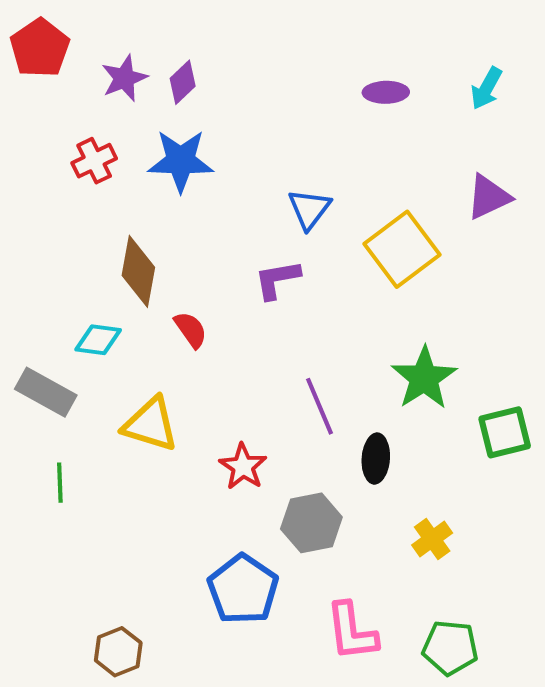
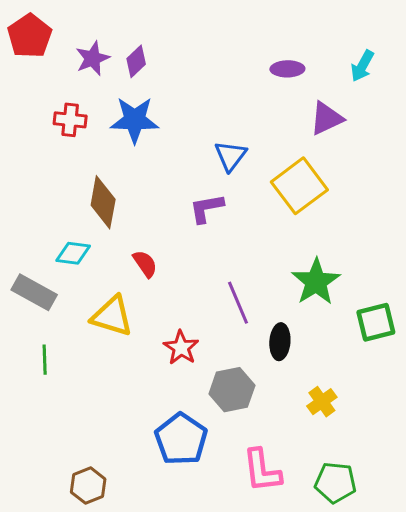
red cross: (94, 161) -> (70, 120), turned 32
purple triangle: (488, 197) -> (326, 118), moved
red semicircle: (191, 330) -> (145, 264), moved

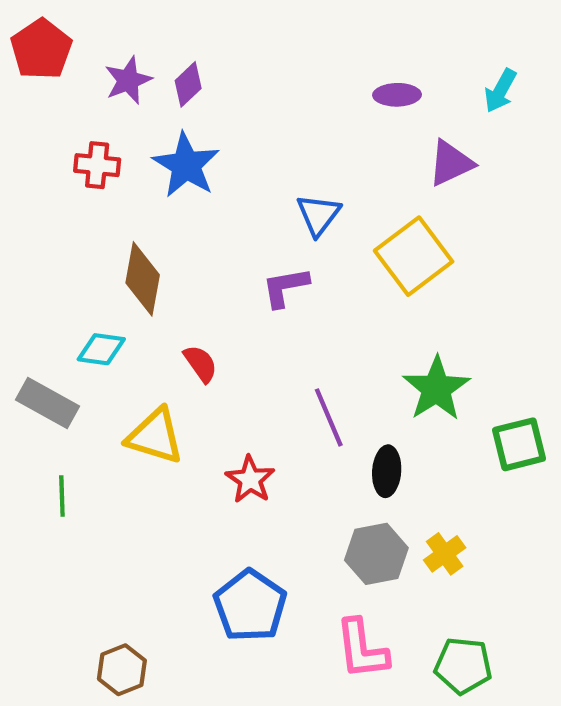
blue star: (135, 120) -> (186, 165), turned 30
gray hexagon: (232, 390) -> (376, 554), moved

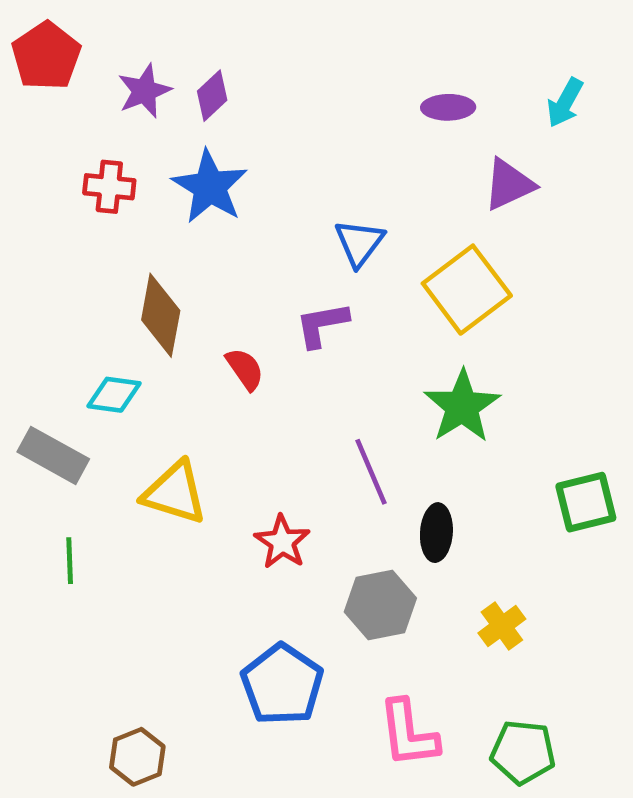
red semicircle: (201, 364) -> (245, 369), moved
green star: (436, 388) -> (462, 406), moved
gray hexagon: (376, 554) -> (380, 605), moved

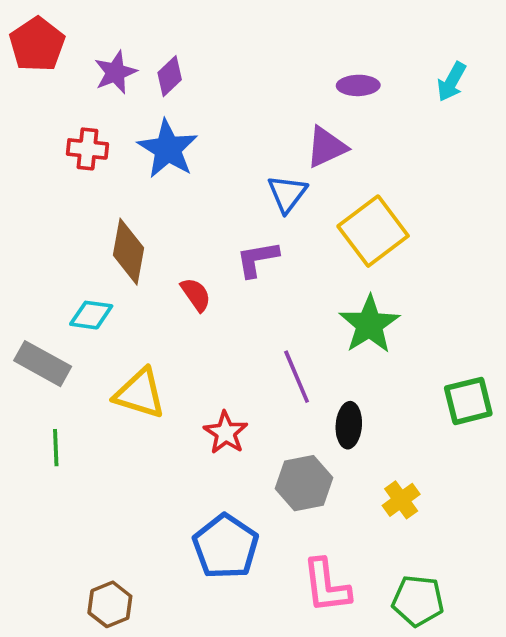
purple triangle: (509, 184) -> (326, 147), moved

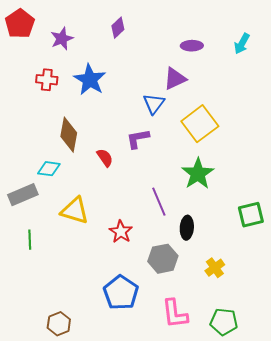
purple diamond: (170, 76) -> (118, 28), moved
gray rectangle: (43, 364) -> (23, 195), turned -52

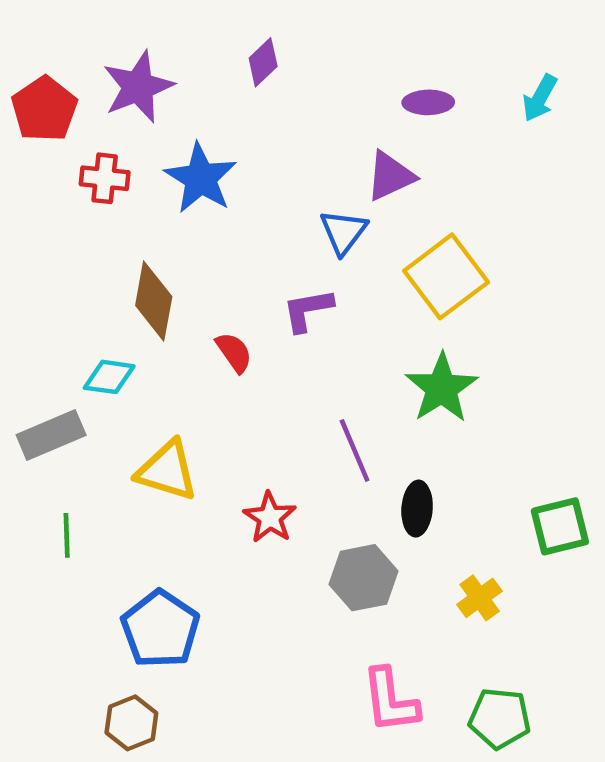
red pentagon: (20, 24) -> (44, 109), moved
purple star: (62, 39) -> (138, 87), size x1.4
green square: (251, 215) -> (560, 526), moved
blue pentagon: (121, 293) -> (160, 629), moved

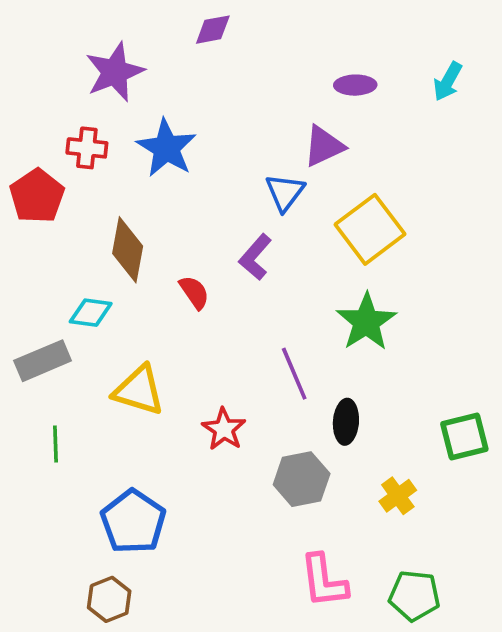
purple diamond: (263, 62) -> (213, 30), moved, turned 33
red pentagon: (44, 109) -> (37, 196), moved
purple L-shape: (308, 310) -> (255, 257), turned -39

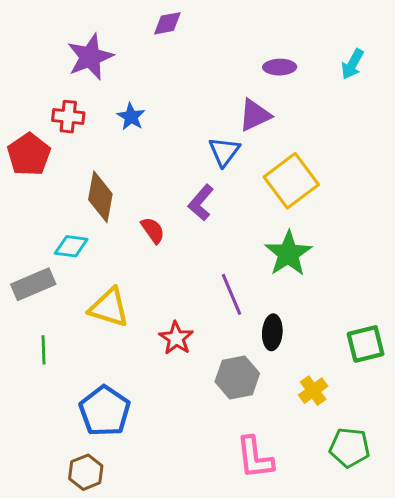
blue star: (167, 148) -> (131, 117), size x0.6
green pentagon: (414, 596) -> (350, 447), moved

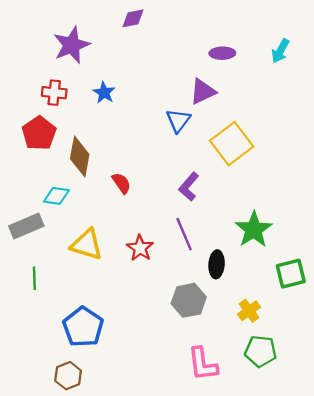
red pentagon: (29, 154) -> (39, 133), moved
purple L-shape: (201, 203) -> (189, 187), moved
green star: (288, 254) -> (254, 230), moved
red star: (176, 338) -> (140, 248), moved
green pentagon: (350, 447) -> (261, 351), moved

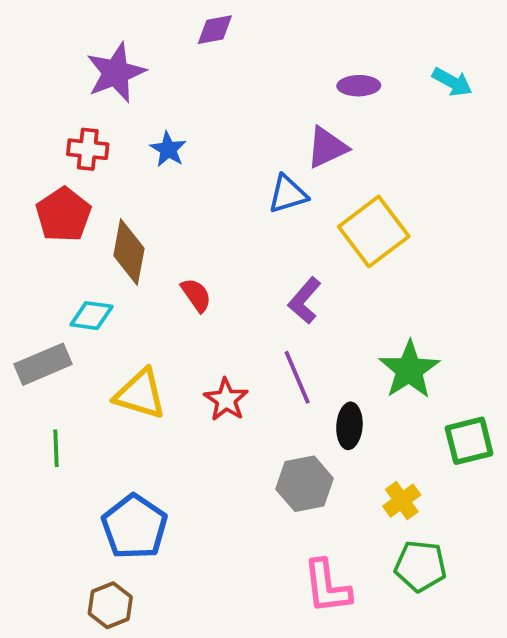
cyan arrow: (280, 51) -> (452, 82), turned -90
blue triangle: (178, 120) -> (288, 194), turned 36

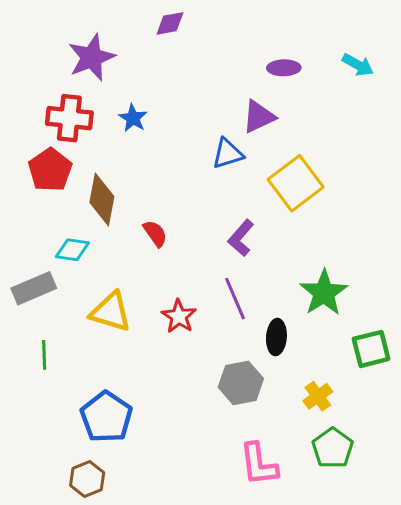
red cross: (88, 149) -> (69, 118), size x1.4
green pentagon: (420, 566) -> (333, 448), turned 30

